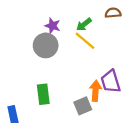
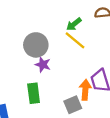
purple star: (53, 26) -> (43, 64), moved

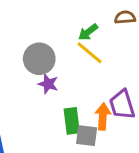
green rectangle: (34, 93) -> (72, 121), moved
gray square: (73, 105) -> (87, 136), turned 30

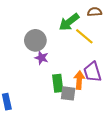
green arrow: (88, 32) -> (69, 22), size x1.5
yellow line: (90, 53) -> (84, 36), moved

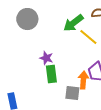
gray circle: (35, 40) -> (27, 19), moved
green rectangle: (58, 83) -> (51, 74), moved

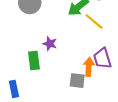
green rectangle: (51, 74) -> (34, 60), moved

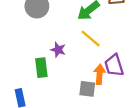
yellow line: (94, 21) -> (91, 39), moved

